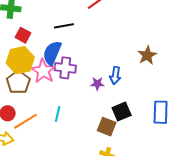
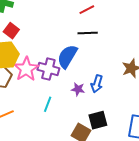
black line: (64, 26) -> (88, 33), moved
blue semicircle: (52, 53) -> (67, 56), moved
cyan line: (58, 114) -> (48, 104), moved

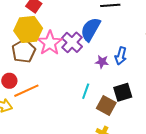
purple cross: (48, 69) -> (72, 42), turned 30
cyan line: (48, 104) -> (86, 91), moved

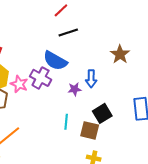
blue semicircle: (90, 29) -> (55, 61), turned -75
pink star: (50, 43) -> (19, 84), size x0.7

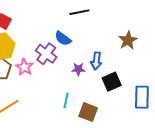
blue semicircle: (55, 61) -> (63, 38), size x0.7
pink star: (19, 84) -> (24, 67), moved
black square: (102, 113) -> (112, 82), moved

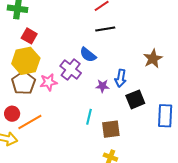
pink star: (24, 67) -> (49, 82), turned 30
brown square: (88, 112) -> (111, 129), turned -30

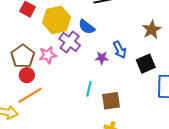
yellow hexagon: (26, 61) -> (57, 20), moved
blue arrow: (121, 78) -> (120, 50), turned -36
black square: (135, 99) -> (146, 64), moved
red circle: (12, 114) -> (27, 75), moved

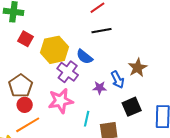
brown star: (152, 30) -> (138, 68), moved
pink star: (48, 55) -> (61, 101), moved, size x1.4
black square: (146, 64) -> (132, 107), moved

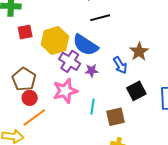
red square: (25, 39) -> (25, 32), turned -35
blue semicircle: (85, 57) -> (85, 45), size x1.5
purple star: (100, 88) -> (92, 71), moved

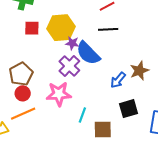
yellow hexagon: (55, 41) -> (61, 28), moved
blue arrow: (120, 65) -> (118, 80), turned 60
purple star: (92, 71) -> (72, 43), moved

